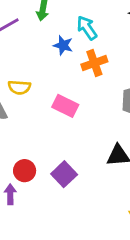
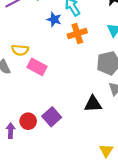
pink rectangle: (65, 106) -> (37, 67), moved
red circle: (25, 171) -> (28, 121), moved

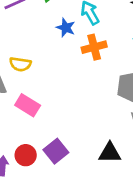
pink rectangle: (37, 67) -> (28, 105), moved
black triangle: (93, 104) -> (110, 153), moved

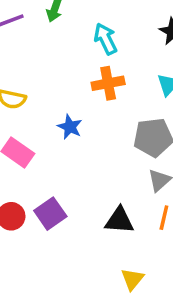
blue star: (66, 28) -> (70, 127), moved

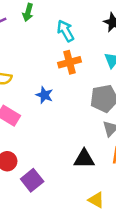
purple square: (50, 214) -> (32, 180), moved
yellow triangle: (132, 279) -> (96, 200), turned -36

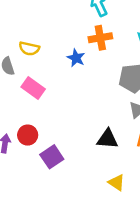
blue star: (45, 95) -> (76, 58), moved

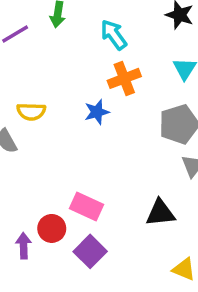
blue star: (76, 58) -> (97, 112), turned -30
pink rectangle: (33, 88) -> (86, 207), moved

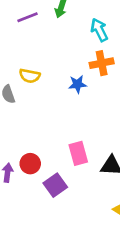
pink rectangle: (86, 207) -> (78, 153), moved, turned 40

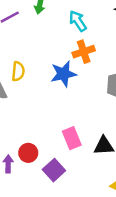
yellow semicircle: (30, 76) -> (18, 71), turned -90
blue star: (77, 84) -> (63, 74), size x1.5

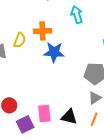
orange cross: (84, 52) -> (43, 31), moved
pink rectangle: (72, 138) -> (44, 113), moved

